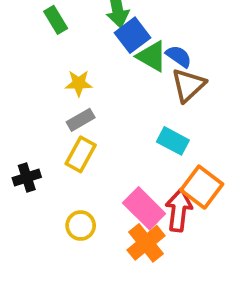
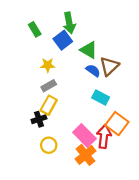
blue square: (133, 35) -> (63, 40), moved
blue semicircle: (179, 56) -> (93, 71), moved
black cross: (27, 177) -> (39, 119), moved

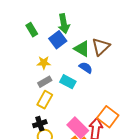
brown triangle: (109, 66) -> (101, 47), moved
cyan rectangle: (101, 98) -> (68, 82), moved
black cross: (39, 119) -> (40, 124), moved

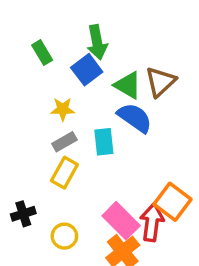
blue semicircle: (86, 68) -> (135, 118), size x1.5
cyan rectangle: (68, 82) -> (104, 142), turned 56
black cross: (40, 124) -> (23, 214), moved

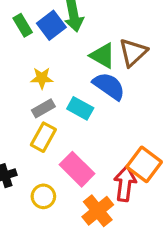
blue square: (87, 70) -> (51, 25), moved
cyan rectangle: (104, 142) -> (80, 108), turned -55
pink rectangle: (121, 221) -> (77, 169), moved

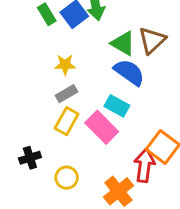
cyan rectangle: (80, 108) -> (117, 106), moved
pink rectangle: (77, 169) -> (102, 127), moved

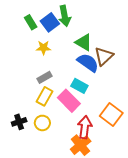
brown triangle: (152, 40) -> (104, 56), moved
yellow star: (65, 65) -> (43, 48), moved
red arrow: (144, 165) -> (85, 127), moved
yellow circle: (67, 178) -> (42, 123), moved

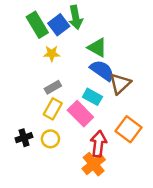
green rectangle: (31, 22) -> (37, 25), size x1.5
brown triangle: (104, 56) -> (120, 84), moved

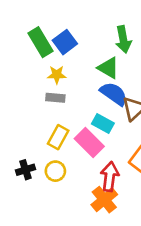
green arrow: (76, 17) -> (123, 39), moved
gray rectangle: (53, 87) -> (55, 98), moved, turned 35

